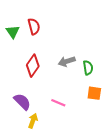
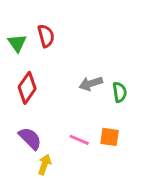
red diamond: (33, 66) -> (27, 88), moved
orange square: (94, 93) -> (110, 137), moved

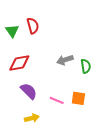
red diamond: (27, 88) -> (19, 63), turned 45
purple semicircle: (30, 138) -> (29, 91), moved
yellow arrow: (45, 164) -> (32, 118), turned 56

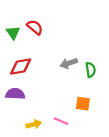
red semicircle: (33, 26) -> (35, 27), turned -35
purple semicircle: (29, 91) -> (15, 94), moved, turned -42
pink line: (57, 100) -> (61, 121), moved

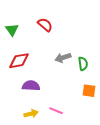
red semicircle: (35, 27) -> (45, 25), moved
purple semicircle: (15, 94) -> (31, 86), moved
orange square: (83, 104) -> (89, 91), moved

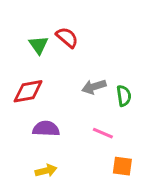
green triangle: (12, 30) -> (39, 45), moved
orange square: (89, 91) -> (122, 166), moved
pink line: (56, 111) -> (103, 133), moved

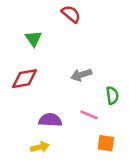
red semicircle: (67, 37) -> (71, 14), moved
green semicircle: (124, 96) -> (112, 95), moved
purple semicircle: (46, 129) -> (50, 120), moved

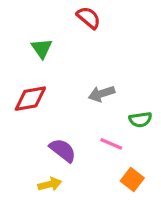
green semicircle: (112, 95) -> (140, 120), turned 90
purple semicircle: (50, 120) -> (63, 150), turned 35
orange square: (106, 143) -> (132, 179), turned 30

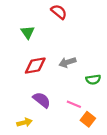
red diamond: (30, 99) -> (35, 66), moved
pink line: (111, 144) -> (74, 104), moved
yellow arrow: (50, 184) -> (24, 122), moved

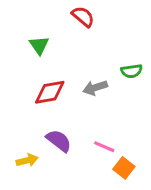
green semicircle: (93, 79) -> (132, 71), moved
yellow arrow: (24, 122) -> (27, 160), moved

